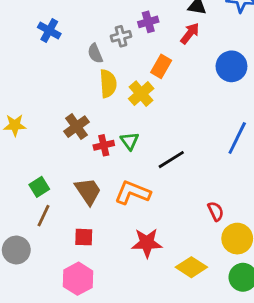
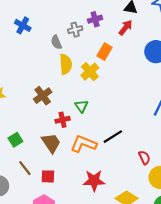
red cross: (104, 145) -> (63, 120), moved
black line: (171, 160) -> (113, 137), moved
brown line: (44, 216) -> (25, 168), moved, turned -63

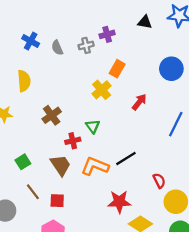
red arrow: (125, 28) -> (139, 102), moved
gray semicircle: (56, 42) -> (57, 48), moved
yellow semicircle: (66, 64) -> (24, 81), moved
red star: (94, 181) -> (119, 202), moved

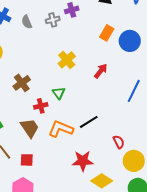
orange rectangle: (117, 69) -> (107, 33), moved

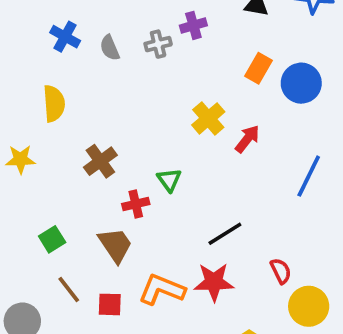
yellow cross: (67, 60) -> (208, 118), moved
orange L-shape: (61, 129) -> (162, 290), moved
red star: (83, 161) -> (214, 282), moved

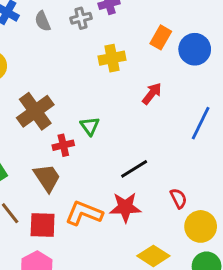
yellow cross: (208, 118) -> (112, 58), moved, turned 30
brown cross: (100, 161) -> (35, 111), size x1.4
red square: (110, 304) -> (43, 225), size x1.4

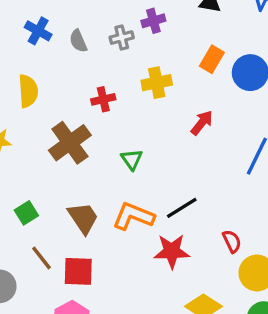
red cross: (63, 145) -> (103, 99), moved
orange L-shape: (84, 213) -> (133, 216), moved

